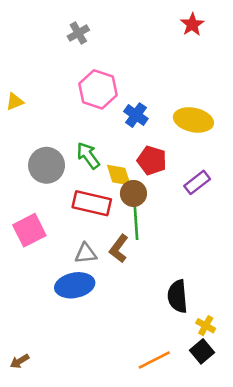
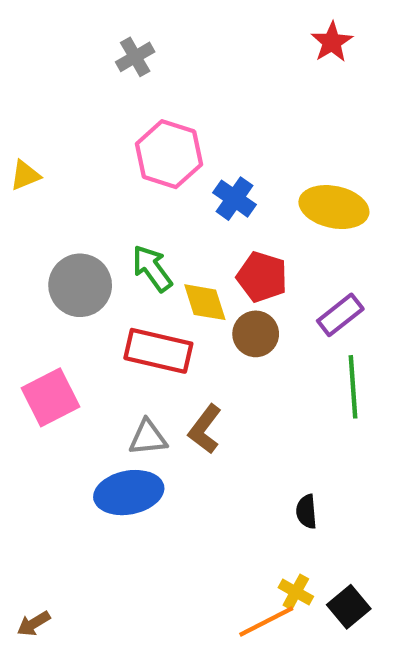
brown circle: (133, 193) -> (256, 334), moved
green line: (136, 222) -> (353, 387), moved
black semicircle: (178, 296) -> (306, 512), size x0.6
yellow cross: (206, 326) -> (296, 592), moved

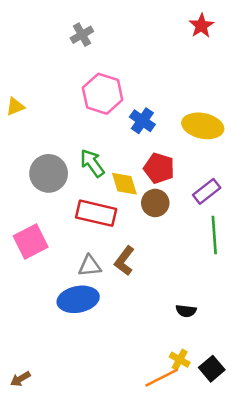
black semicircle: (306, 512) -> (186, 311), turned -78

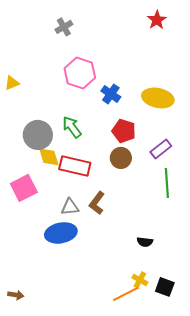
yellow diamond: (124, 184) -> (49, 157), moved
black square: (212, 369) -> (165, 287), turned -30
brown arrow: (20, 379) -> (16, 295), turned -140

